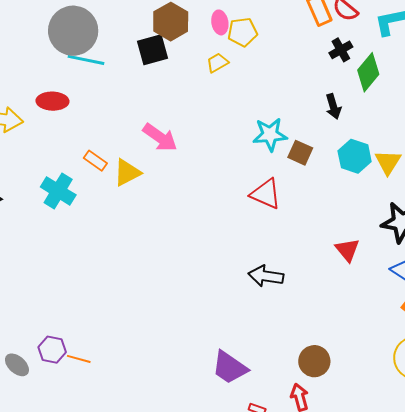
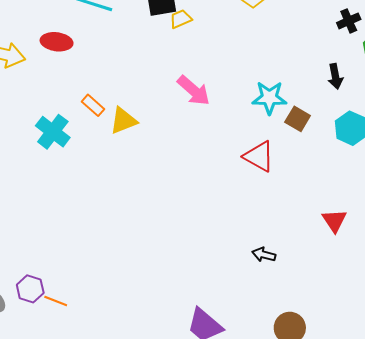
yellow trapezoid: (217, 63) -> (181, 19), moved
pink arrow: (160, 137) -> (194, 91), moved
black arrow: (266, 276) -> (264, 255), moved, size x0.7

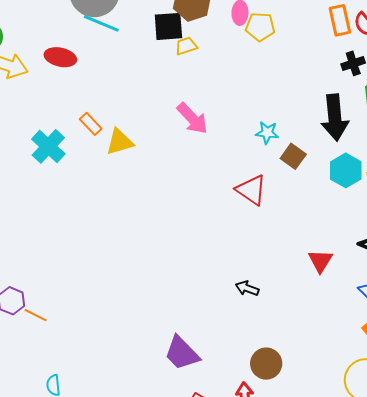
black arrow: (335, 76) -> (335, 118), size x1.8
cyan star: (269, 98) -> (267, 133), size x0.7

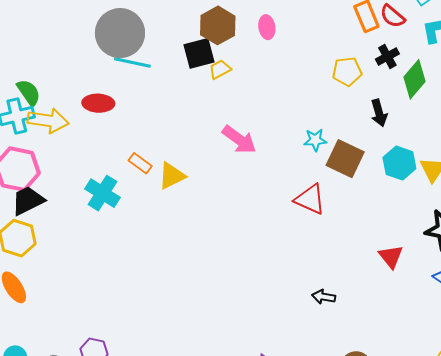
yellow pentagon: (260, 27) -> (347, 71), moved
black arrow: (335, 118) -> (379, 113), size x0.6
brown square: (293, 156) -> (345, 159), size x1.5

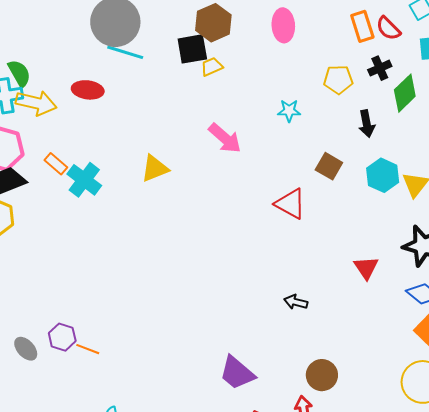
pink ellipse: (267, 27) -> (283, 25), moved, size x1.4
cyan star: (315, 140) -> (289, 111), moved
brown square: (345, 159) -> (329, 166), size x0.7
orange rectangle: (140, 163) -> (56, 164), moved

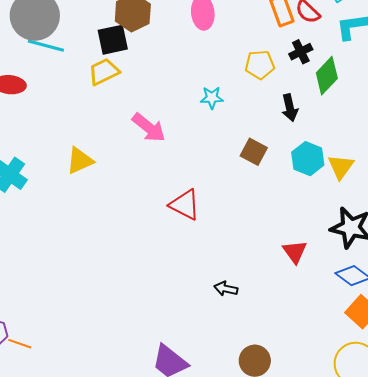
yellow trapezoid: (212, 67) -> (104, 72), moved, size x1.4
red triangle: (290, 204) -> (185, 205), moved

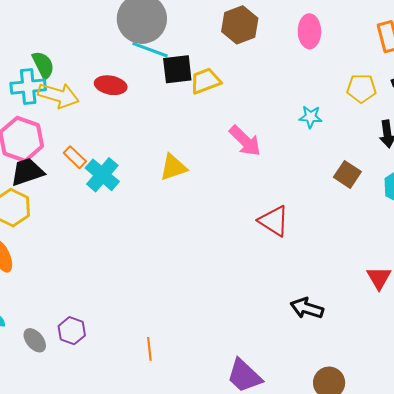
black square: (113, 40) -> (177, 69), moved
black arrow: (226, 289) -> (307, 308), size x1.4
orange line: (20, 344) -> (149, 349), moved, turned 60

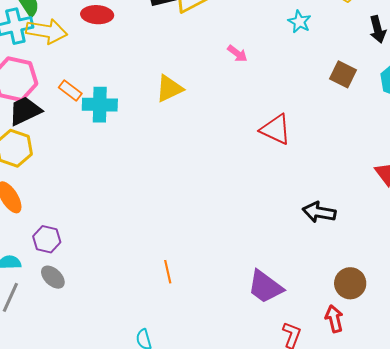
cyan star: (311, 117) -> (299, 22), turned 30
pink arrow: (245, 141) -> (237, 54), size x0.6
cyan cross: (102, 175) -> (100, 105), turned -32
purple hexagon: (72, 331) -> (47, 239), moved

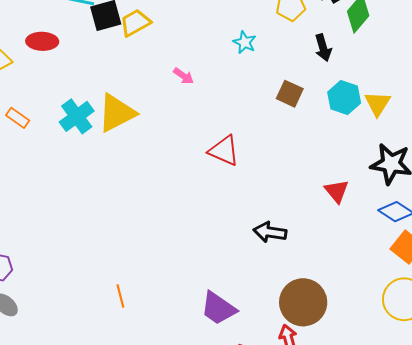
yellow triangle: (169, 89) -> (117, 113), size x1.4
cyan cross: (100, 105) -> (77, 116), moved, turned -36
brown circle: (350, 283) -> (303, 302), size x1.5

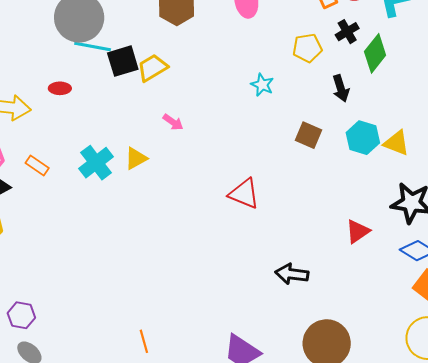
red ellipse: (42, 41) -> (60, 88), size x0.7
pink arrow: (184, 76) -> (173, 122), moved
yellow triangle: (377, 104) -> (396, 143), turned -40
yellow triangle: (117, 113) -> (136, 158), size x0.6
red triangle: (337, 191) -> (358, 231), turned 36

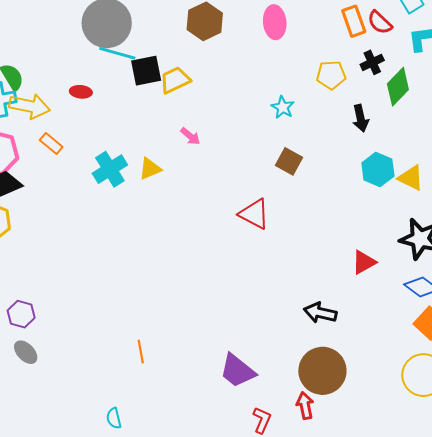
brown square: (309, 135) -> (289, 161), moved
orange rectangle: (37, 165) -> (51, 143), moved
black arrow: (292, 274) -> (320, 313), moved

